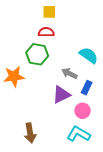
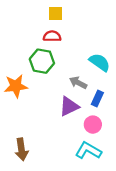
brown arrow: (30, 133) -> (22, 149), moved

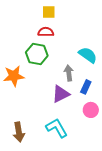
gray arrow: (78, 83) -> (69, 73), turned 56
pink circle: (93, 125) -> (91, 110), moved
cyan L-shape: (88, 151) -> (57, 128), moved, turned 30

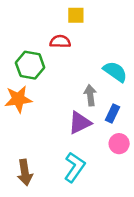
yellow square: (49, 12) -> (76, 15), moved
green hexagon: (37, 54) -> (30, 65), moved
cyan L-shape: (57, 128) -> (75, 167), turned 65

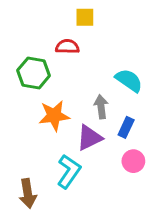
orange star: (18, 99) -> (54, 116), moved
cyan L-shape: (75, 167) -> (69, 171), moved

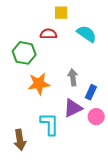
cyan semicircle: (129, 80) -> (87, 34), moved
purple triangle: (89, 138) -> (73, 108), moved
cyan L-shape: (69, 171) -> (50, 124), turned -35

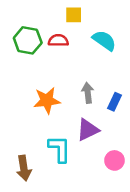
green hexagon: (24, 53) -> (28, 40), moved
blue rectangle: (91, 92) -> (115, 102), moved
pink circle: (96, 117) -> (115, 160), moved

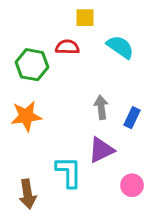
green hexagon: (28, 40) -> (32, 65), moved
orange star: (47, 100) -> (26, 116), moved

